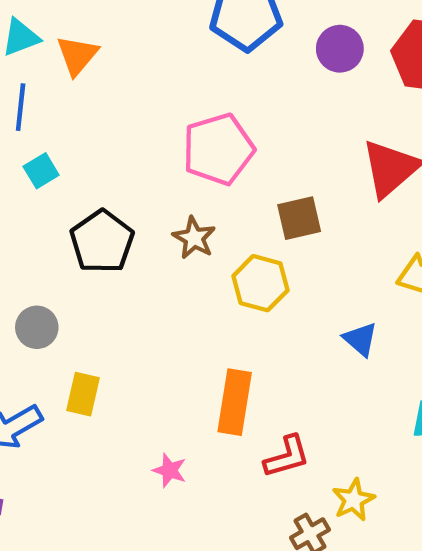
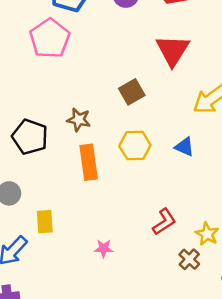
pink pentagon: (218, 149) -> (50, 38), moved
yellow hexagon: (260, 283) -> (135, 146), moved
orange rectangle: (235, 402) -> (89, 162), moved

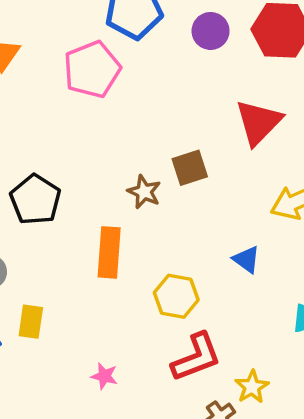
brown star: (79, 120) -> (144, 192), moved
yellow hexagon: (135, 146) -> (176, 296), moved
red L-shape: (164, 222) -> (196, 357), size x1.4

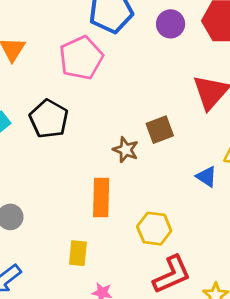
black pentagon: (35, 200) -> (49, 119), moved
blue triangle: (246, 259) -> (206, 177), moved
yellow rectangle: (31, 322) -> (78, 253), moved

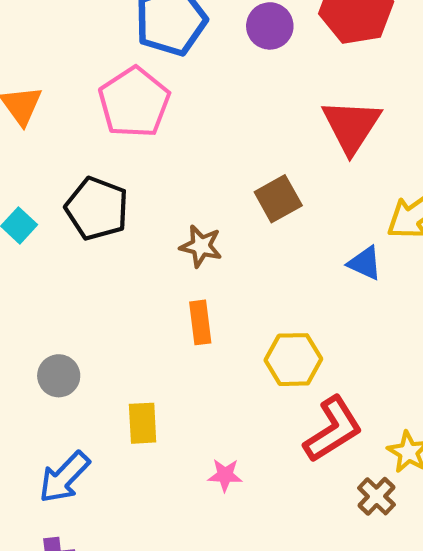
brown star: (126, 150) -> (201, 246), moved
orange rectangle: (101, 198) -> (200, 322), size x0.7
yellow rectangle: (78, 253) -> (143, 423), moved

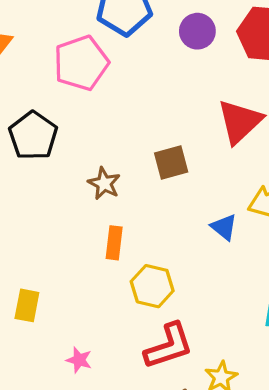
orange rectangle: (200, 322) -> (114, 243), moved

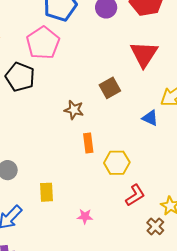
black pentagon: (33, 136) -> (20, 77), moved
red L-shape: (169, 346) -> (135, 195), size x0.7

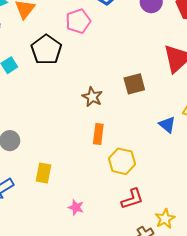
pink pentagon: (43, 43) -> (78, 21), size x0.7

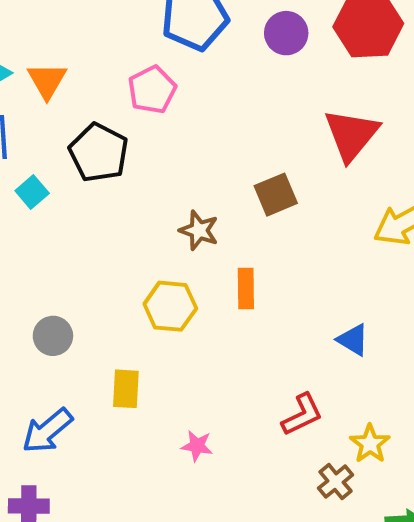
blue triangle: (167, 125) -> (353, 340), moved
orange rectangle: (98, 134) -> (246, 289), moved
yellow hexagon: (122, 161) -> (170, 306), moved

